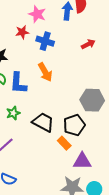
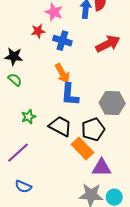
red arrow: (88, 44) -> (108, 44), size x1.6
blue L-shape: (18, 83) -> (70, 95), moved
orange rectangle: (64, 143) -> (82, 148), size x1.5

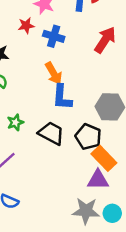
red arrow: (108, 44) -> (105, 40), turned -30
black pentagon: (93, 129) -> (88, 137), turned -30
orange rectangle: (82, 148) -> (104, 158), moved

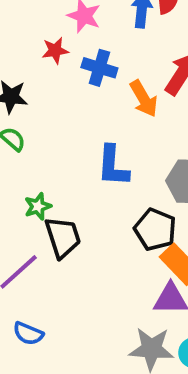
orange arrow: (54, 73) -> (144, 99), moved
black trapezoid: (51, 133) -> (63, 237), moved, turned 44

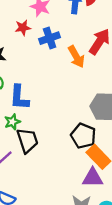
blue cross: (99, 68) -> (50, 38), turned -36
blue L-shape: (113, 166) -> (19, 97), moved

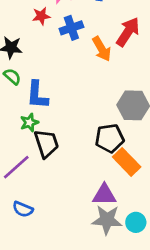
black pentagon: (83, 136) -> (110, 138), turned -30
purple triangle: (93, 178) -> (104, 195), moved

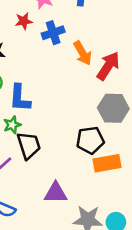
red arrow: (128, 32) -> (108, 66), moved
orange rectangle: (127, 162) -> (107, 163), turned -56
purple triangle: (104, 195) -> (56, 193), moved

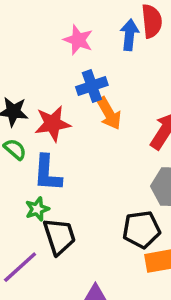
red star: (24, 21) -> (53, 124), moved, size x1.5
orange arrow: (83, 53) -> (109, 113), moved

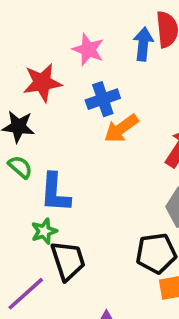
orange arrow: (109, 113) -> (121, 128), turned 84
red star: (53, 124) -> (42, 83), moved

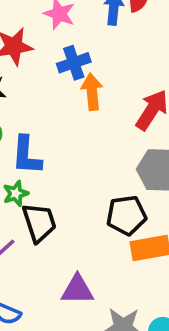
orange arrow: (121, 128) -> (92, 92), turned 120

